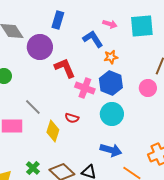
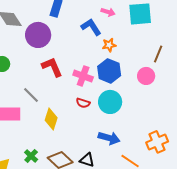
red L-shape: (65, 68) -> (52, 67), moved
red semicircle: (72, 118) -> (83, 103), moved

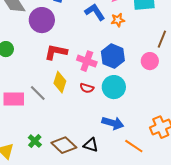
orange star: (109, 45) -> (118, 20), moved
red L-shape: (52, 67) -> (56, 52), turned -55
gray line: (31, 95) -> (38, 93), moved
yellow diamond: (51, 119) -> (60, 82), moved

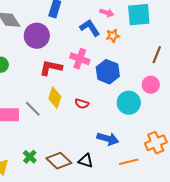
pink cross: (87, 61) -> (80, 59), moved
pink circle: (150, 61) -> (151, 85), moved
cyan circle: (114, 87) -> (129, 103), moved
orange line: (134, 146) -> (129, 162), turned -48

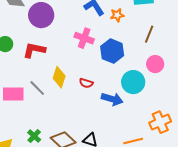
brown line: (157, 55) -> (149, 34), moved
red L-shape: (51, 68) -> (34, 50), moved
blue arrow: (108, 139) -> (112, 99), moved

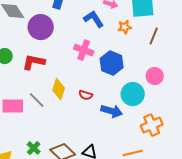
orange star: (117, 15) -> (125, 27), moved
brown line: (149, 34) -> (154, 36), moved
orange cross: (160, 122) -> (152, 125), moved

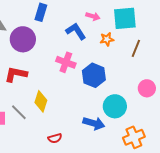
pink circle: (155, 76) -> (147, 88), moved
red semicircle: (86, 95) -> (55, 138), moved, turned -32

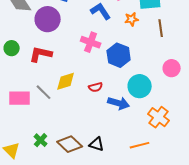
brown line: (136, 48) -> (161, 28), turned -30
yellow diamond: (41, 101) -> (66, 81), turned 55
orange cross: (134, 137) -> (159, 117), turned -30
red semicircle: (55, 138) -> (96, 87), moved

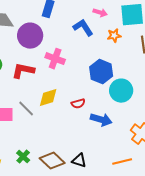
pink cross: (91, 42) -> (55, 59), moved
cyan circle: (140, 86) -> (121, 91), moved

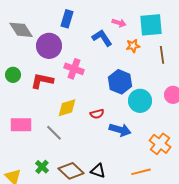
gray line: (26, 109) -> (54, 133), moved

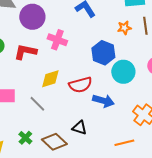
orange star: (133, 46) -> (124, 28), moved
red semicircle: (97, 114) -> (80, 85), size x1.6
black triangle: (98, 171) -> (79, 128), moved

